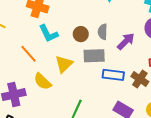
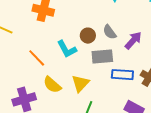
gray semicircle: (103, 32) -> (110, 32), turned -35
cyan L-shape: (49, 33) -> (67, 49), moved
yellow triangle: (64, 64) -> (80, 83), moved

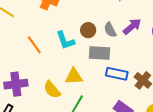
purple arrow: (133, 40) -> (132, 27), moved
yellow triangle: (80, 83) -> (74, 76), turned 36
yellow semicircle: (52, 85) -> (52, 90), moved

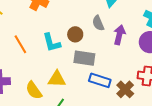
purple arrow: (132, 27) -> (119, 35), turned -42
gray semicircle: (110, 30) -> (98, 23), moved

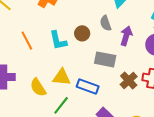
gray rectangle: (84, 58) -> (105, 59), moved
blue rectangle: (100, 80) -> (88, 86), moved
brown cross: (125, 89) -> (129, 80), moved

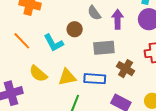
orange line: (27, 41) -> (22, 41), moved
brown cross: (129, 80) -> (126, 69), moved
yellow semicircle: (38, 87) -> (38, 74), moved

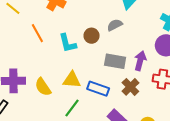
gray semicircle: (94, 13) -> (115, 25), turned 84
purple arrow: (118, 19) -> (140, 61), moved
yellow semicircle: (38, 74) -> (43, 87), moved

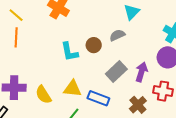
orange line: (37, 33) -> (16, 37), moved, turned 30
gray rectangle: (115, 61) -> (116, 71), turned -55
brown cross: (130, 87) -> (138, 105), moved

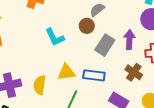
brown circle: (94, 45) -> (87, 26), moved
yellow semicircle: (43, 95) -> (40, 85), turned 54

